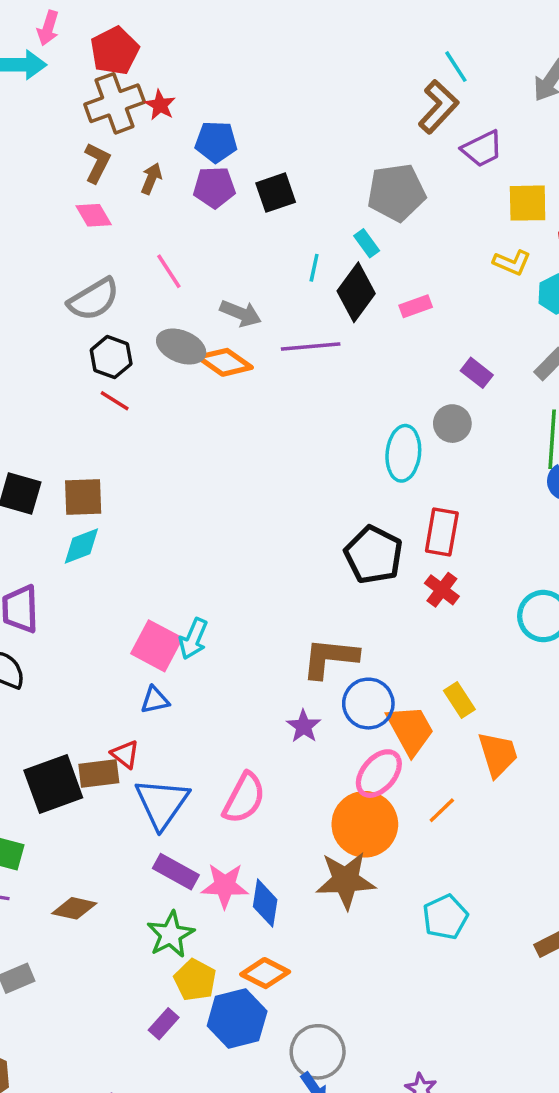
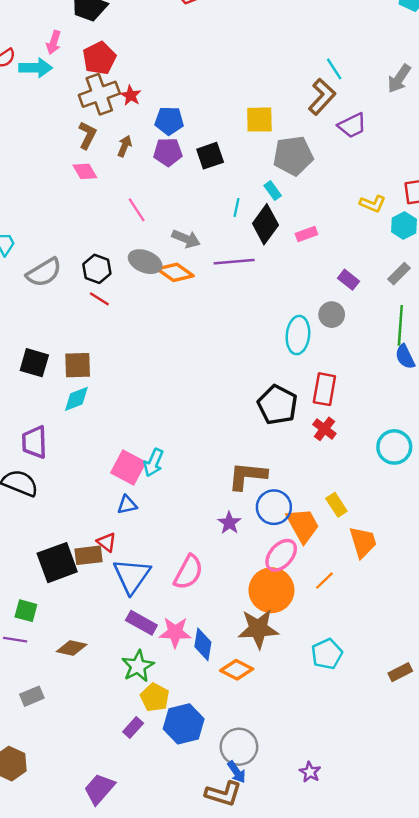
yellow square: (528, 203) -> (259, 120), moved
gray semicircle: (94, 299) -> (44, 272), moved
orange diamond: (265, 973) -> (237, 670), moved

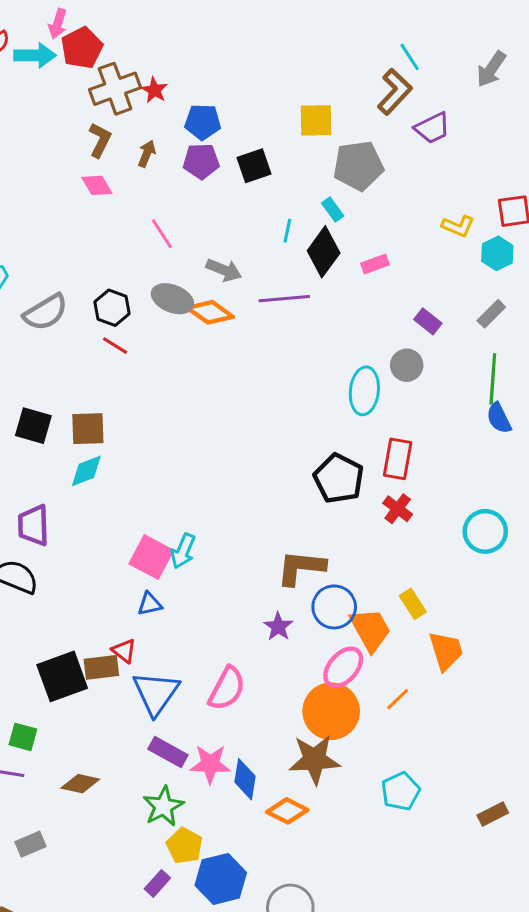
red pentagon: (99, 58) -> (82, 48), moved

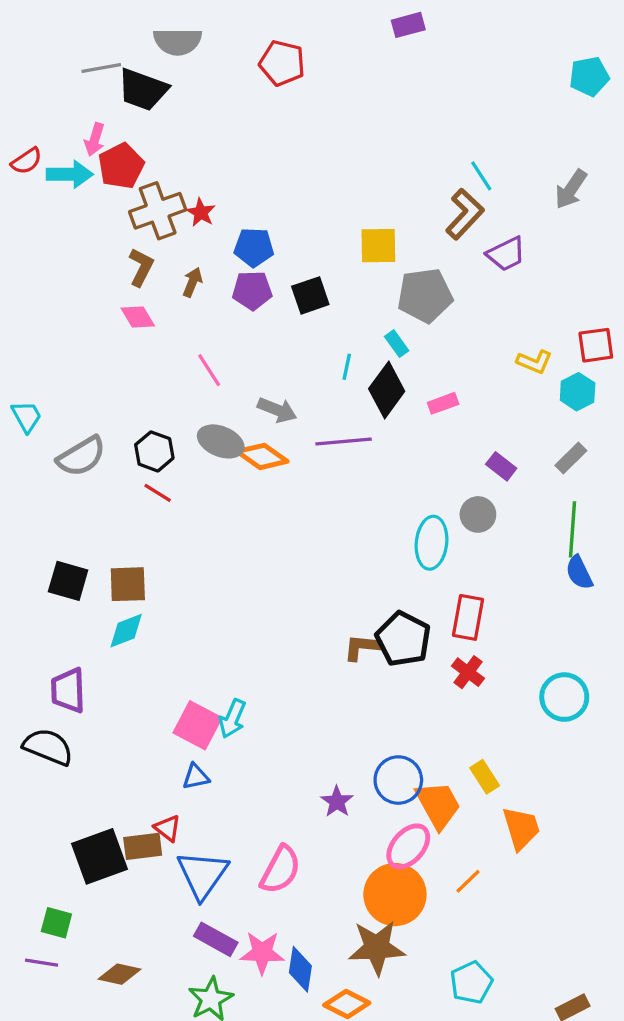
brown L-shape: (301, 568) -> (362, 647), moved, size x0.7

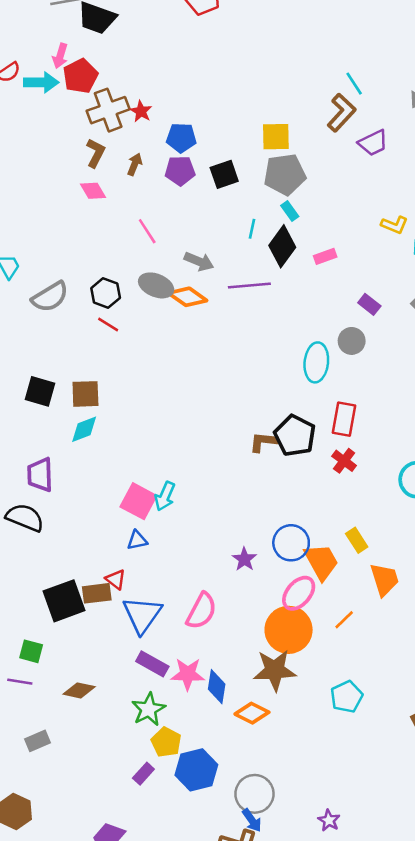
gray pentagon: (425, 295) -> (285, 174), moved

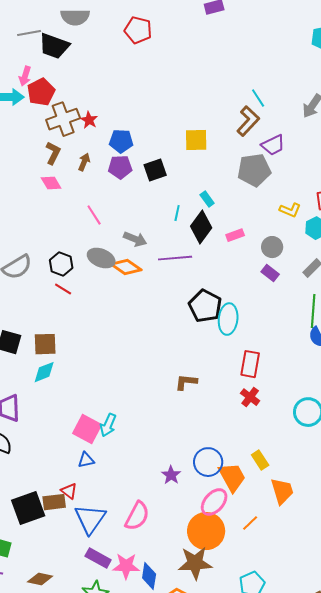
gray pentagon: (285, 174) -> (254, 170), moved
gray circle: (352, 341) -> (272, 247), moved
black pentagon: (295, 436) -> (205, 306), moved

